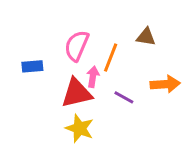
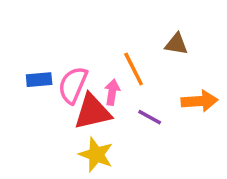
pink semicircle: (77, 46) -> (73, 85), moved
orange line: (111, 58) -> (134, 69), turned -48

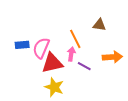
pink arrow: (112, 92) -> (71, 54), moved

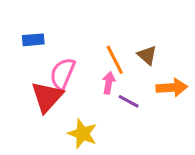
brown triangle: (99, 25) -> (147, 55), moved, turned 32
blue rectangle: (22, 45) -> (33, 40), moved
red triangle: (52, 63) -> (47, 97), moved, turned -35

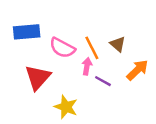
blue rectangle: (33, 40) -> (27, 32), size x1.5
pink semicircle: (62, 74) -> (62, 48), moved, turned -85
orange arrow: (172, 87) -> (137, 70), turned -40

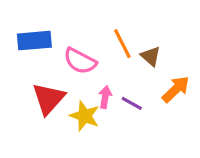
orange line: (92, 48) -> (122, 44), moved
pink arrow: (87, 66) -> (105, 97), moved
yellow star: (66, 107) -> (85, 116), moved

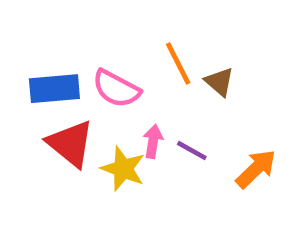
blue rectangle: (34, 41) -> (54, 89), moved
orange arrow: (176, 89) -> (256, 169), moved
red triangle: (49, 99) -> (70, 144), turned -33

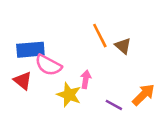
pink semicircle: (116, 89) -> (48, 65), moved
red triangle: (70, 144) -> (23, 81), moved, size x0.7
purple line: (192, 150) -> (114, 105), moved

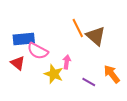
brown triangle: (123, 46) -> (96, 36), size x1.5
orange arrow: (144, 95) -> (112, 74), turned -84

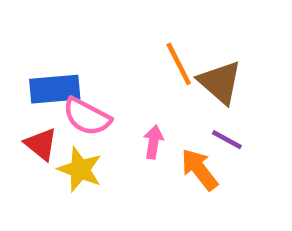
yellow star: (54, 74) -> (80, 169), moved
orange arrow: (112, 74) -> (199, 169), moved
purple line: (89, 82) -> (227, 140), moved

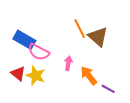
blue rectangle: (55, 89) -> (24, 40), turned 35
purple line: (227, 140) -> (108, 89), moved
red triangle: (41, 144) -> (18, 74), moved

